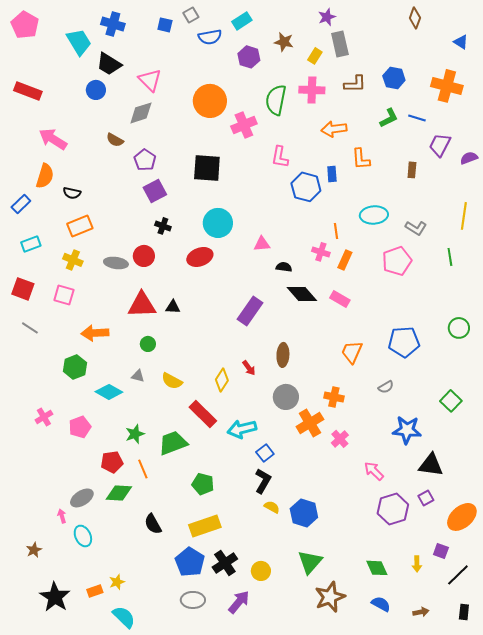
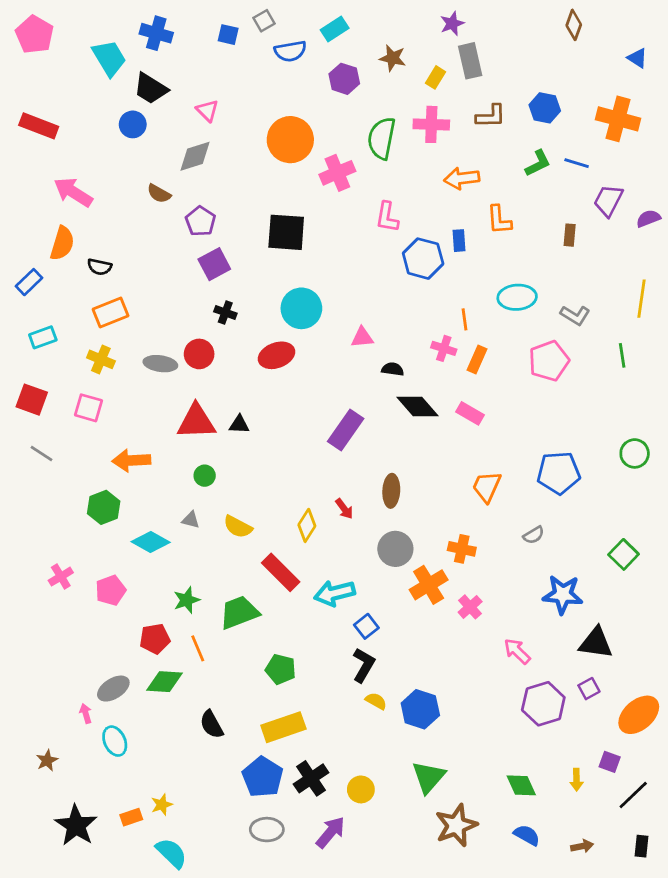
pink triangle: (150, 80) -> (207, 111), size x0.7

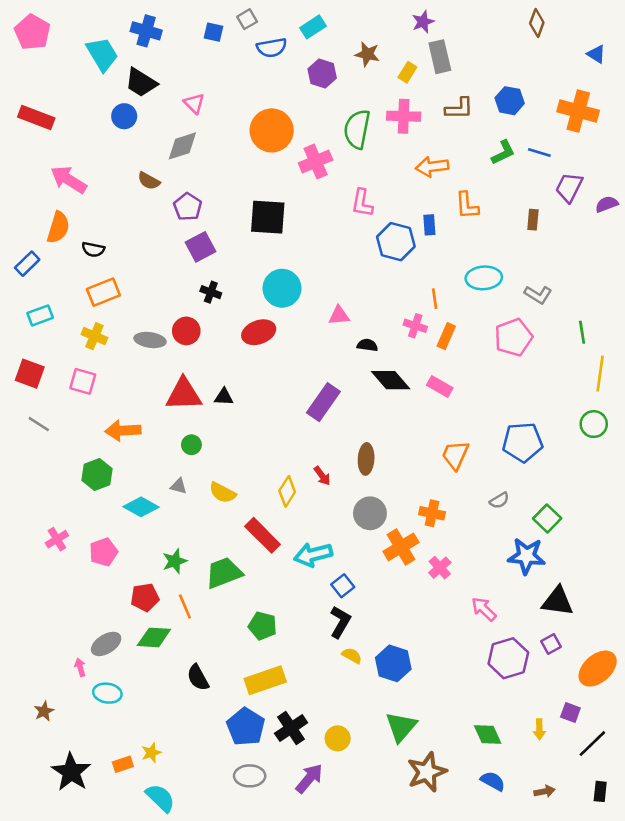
yellow line: (642, 299) -> (600, 374), moved
green square: (624, 554) -> (547, 518), moved
cyan ellipse: (115, 741) -> (107, 693), turned -56

